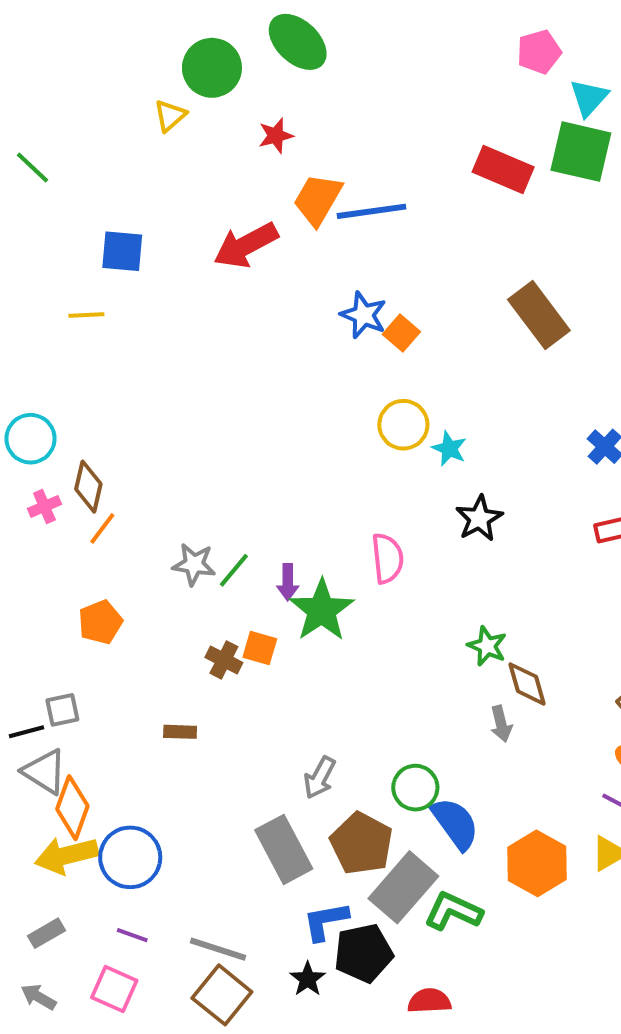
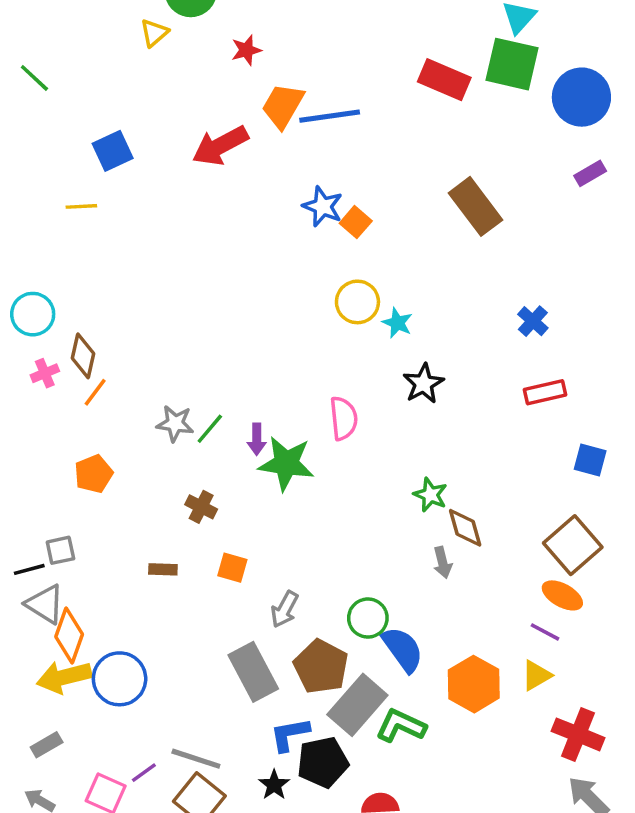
blue square: (122, 251) -> (113, 151), turned -30
green star: (322, 610) -> (286, 463), turned -30
orange square: (260, 648) -> (232, 568), moved
purple line: (132, 935) -> (144, 773), moved, turned -56

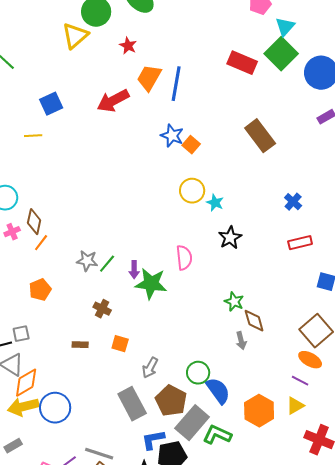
yellow triangle: (154, 33) -> (75, 36), size x1.6
red star: (246, 50) -> (128, 46), turned -30
green square: (512, 64) -> (281, 54), turned 32
blue line: (330, 116) -> (176, 84), turned -72
orange diamond: (69, 635) -> (26, 383), turned 40

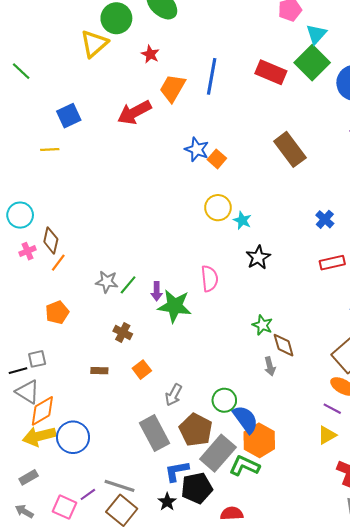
blue line: (176, 84) -> (212, 76), moved
orange square: (120, 344) -> (142, 370), turned 36
orange hexagon: (259, 411) -> (259, 440), moved

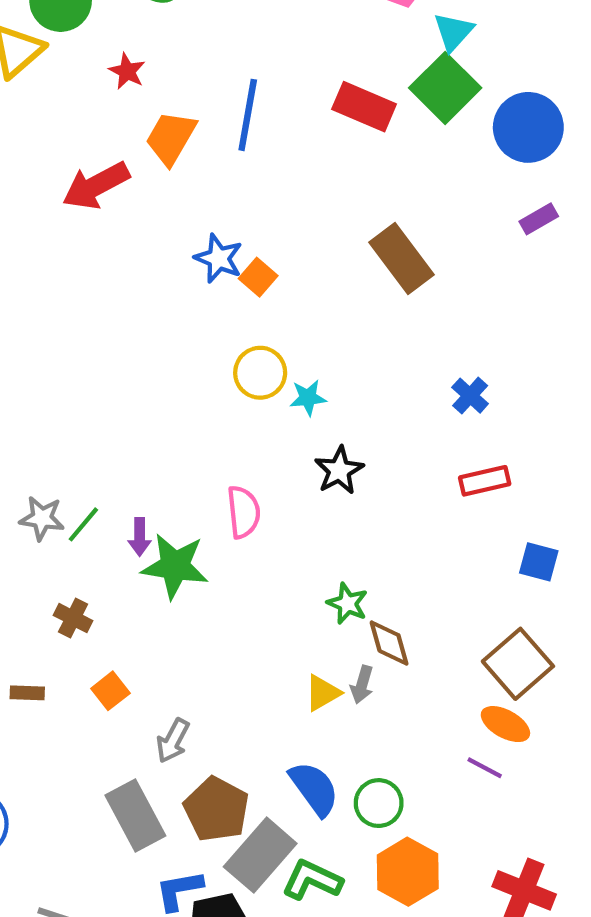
cyan star: (242, 220) -> (308, 398), turned -30
gray arrow: (270, 366) -> (362, 685), turned 30
green circle: (224, 400) -> (379, 803), moved
yellow triangle: (327, 435) -> (323, 693), moved
orange hexagon: (259, 440) -> (408, 872), moved

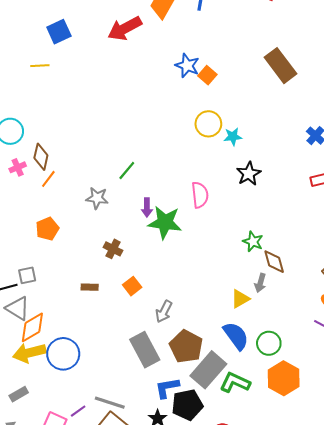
green line: (83, 524) -> (127, 171), moved
yellow triangle: (323, 693) -> (240, 299), moved

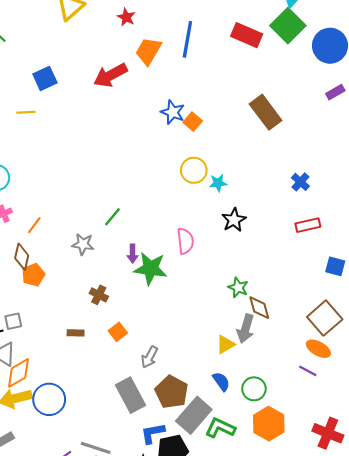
brown diamond: (41, 157) -> (22, 257), moved
gray arrow: (260, 283) -> (246, 329), size x1.5
blue semicircle: (236, 336) -> (221, 381), size x0.7

